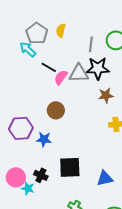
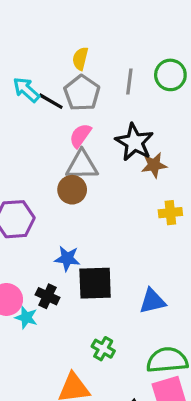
gray pentagon: (37, 33) -> (82, 93), moved
black line: (49, 67) -> (51, 101), moved
black star: (98, 68) -> (134, 142), moved, turned 30
gray triangle: (79, 73) -> (82, 165), moved
blue star: (44, 139) -> (67, 259), moved

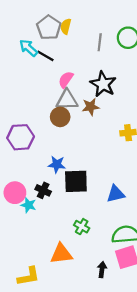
gray pentagon: (82, 93) -> (49, 28), moved
brown star: (154, 165) -> (91, 107), moved

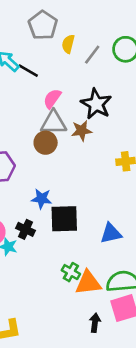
yellow semicircle: (66, 26) -> (68, 44), moved
gray pentagon: (49, 28) -> (43, 25), moved
gray line: (100, 42) -> (92, 55), turned 30
orange triangle: (61, 254) -> (88, 283), moved

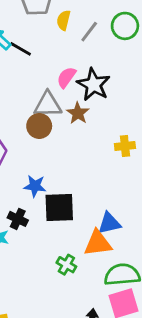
pink semicircle: (52, 99) -> (66, 77), moved
brown star: (82, 131) -> (78, 113), turned -30
orange triangle: (88, 283) -> (98, 243), moved

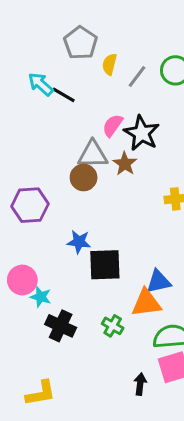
black cross: (18, 219) -> (61, 326), moved, size x1.4

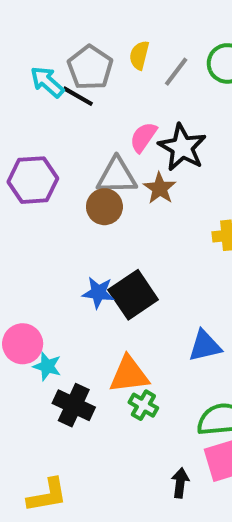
gray pentagon: (80, 43) -> (90, 68), moved
purple hexagon: (30, 205) -> (33, 180), moved
black square: (105, 265) -> (133, 295), moved, turned -32
orange triangle: (146, 303) -> (129, 374), moved

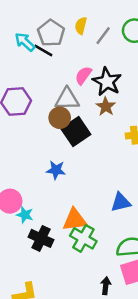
brown star: (160, 188) -> (106, 107), moved
black square: (133, 295) -> (76, 131), moved
green cross: (143, 405) -> (83, 238), size x1.5

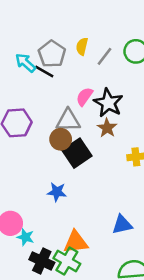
green cross: (83, 238) -> (67, 261), moved

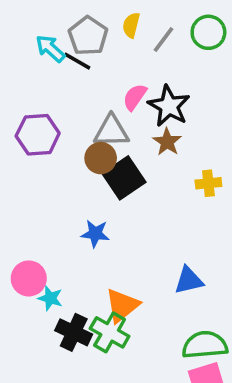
orange triangle: (76, 242) -> (122, 305), turned -32

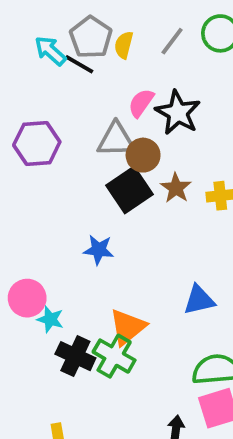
yellow semicircle: (131, 25) -> (124, 45), moved
brown star: (167, 142) -> (176, 188), moved
brown circle: (101, 158) -> (143, 155), moved

